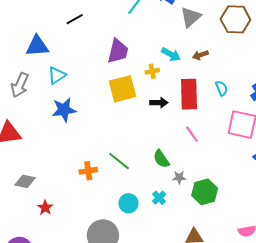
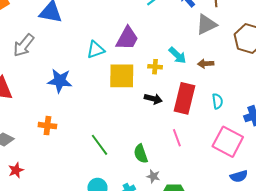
cyan triangle: (57, 75) -> (96, 50), moved
orange cross: (88, 171) -> (47, 126), moved

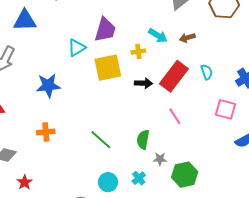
red rectangle: (185, 98) -> (174, 76), turned 36
pink square: (228, 142) -> (225, 109), size x0.7
green semicircle: (141, 154) -> (143, 140), turned 42

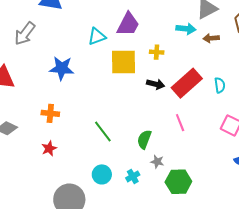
cyan arrow: (158, 36) -> (186, 29), moved, turned -36
brown arrow: (187, 38) -> (211, 38), moved
red star: (25, 182) -> (49, 148), moved

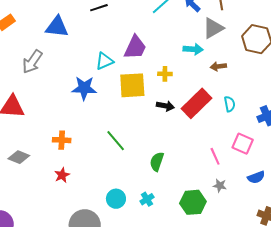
brown arrow: (211, 38) -> (218, 66), moved
blue star: (62, 68) -> (84, 88), moved
pink line: (180, 123) -> (215, 156), moved
green line: (103, 131) -> (116, 141), moved
gray star: (157, 162) -> (220, 186), moved

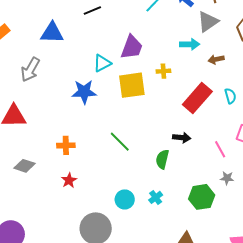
black arrow: (165, 106) -> (182, 138), moved

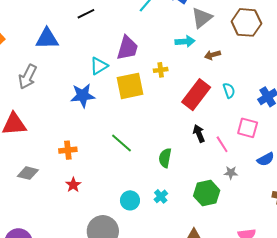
black arrow: (182, 138) -> (199, 134), moved, turned -114

